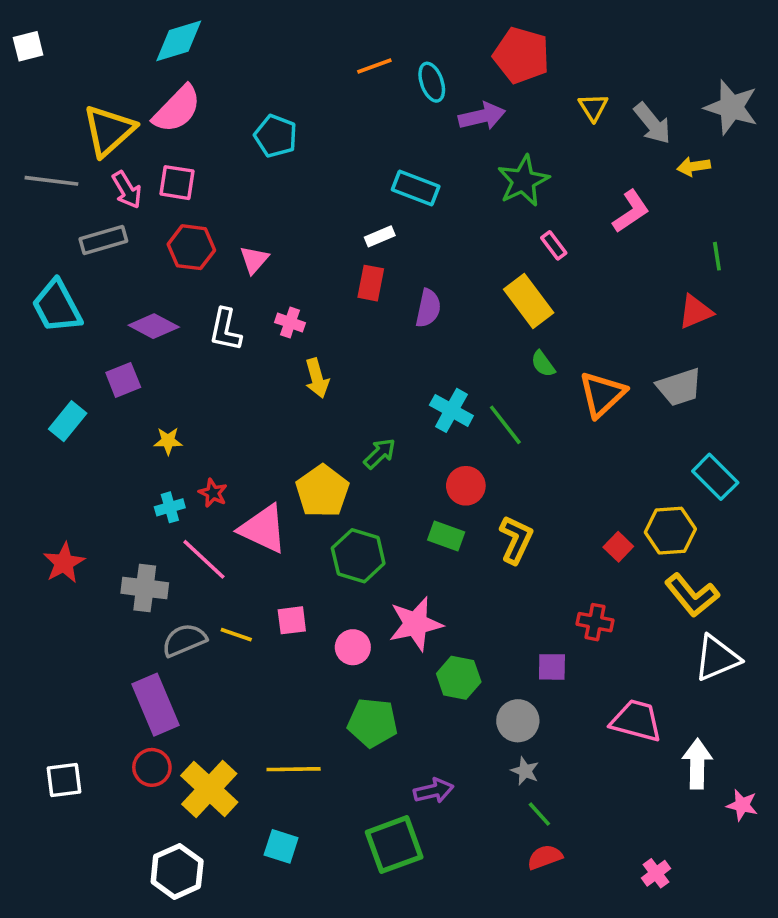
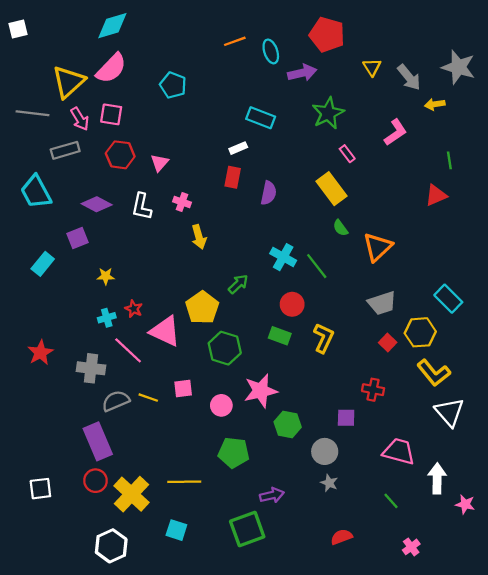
gray trapezoid: (679, 387) -> (382, 303), moved
white triangle: (717, 658) -> (449, 412), turned -48
green line: (539, 814) -> (391, 501), moved

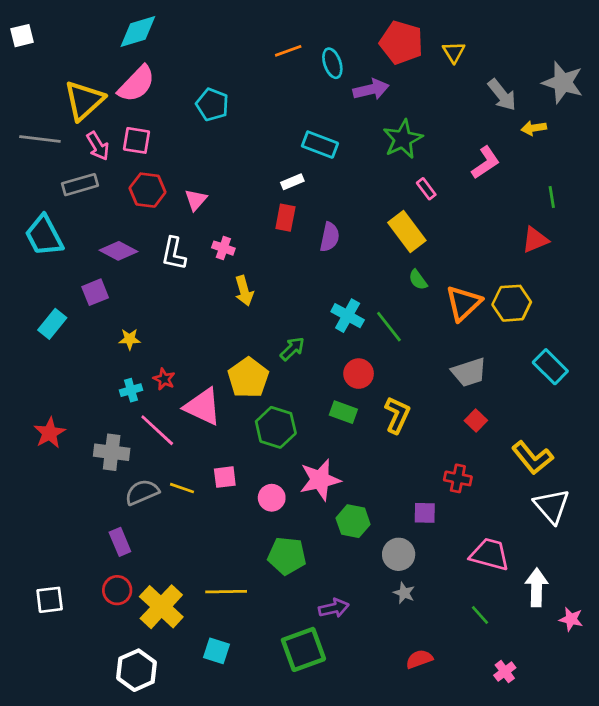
yellow triangle: (372, 67) -> (454, 52), moved
yellow hexagon: (420, 332) -> (512, 303), moved
purple rectangle: (98, 441) -> (120, 542), size x0.6

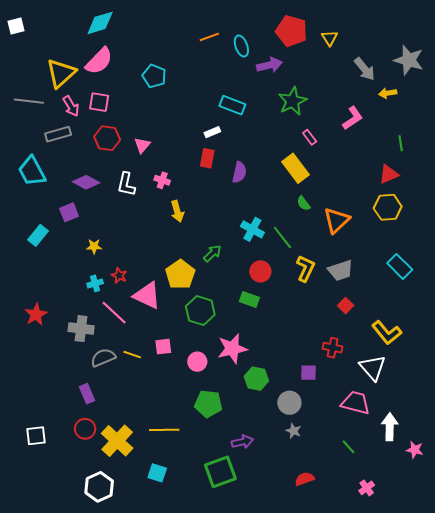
yellow hexagon: (512, 303) -> (388, 207), moved
yellow L-shape: (397, 415) -> (306, 268), moved
white triangle: (552, 506) -> (373, 368), moved

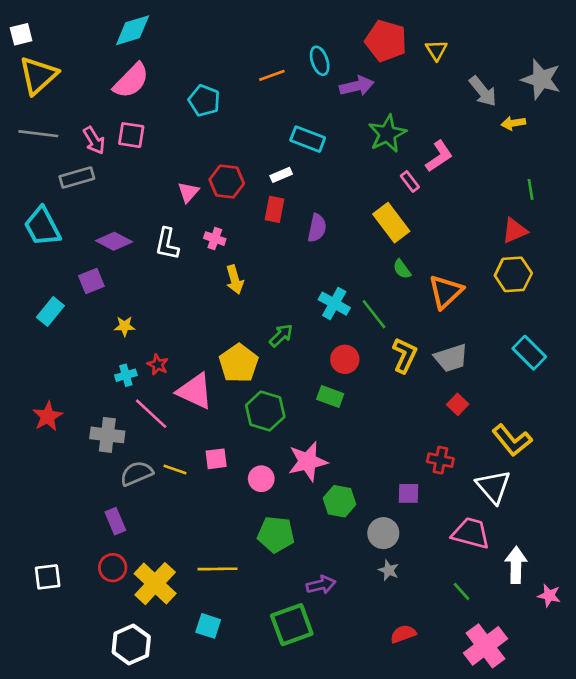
orange line: (209, 37) -> (272, 75), moved
yellow triangle: (61, 73) -> (38, 75), moved
pink L-shape: (353, 118) -> (439, 156), moved
red hexagon: (107, 138) -> (227, 182), moved
pink cross: (367, 488) -> (485, 646), size x2.0

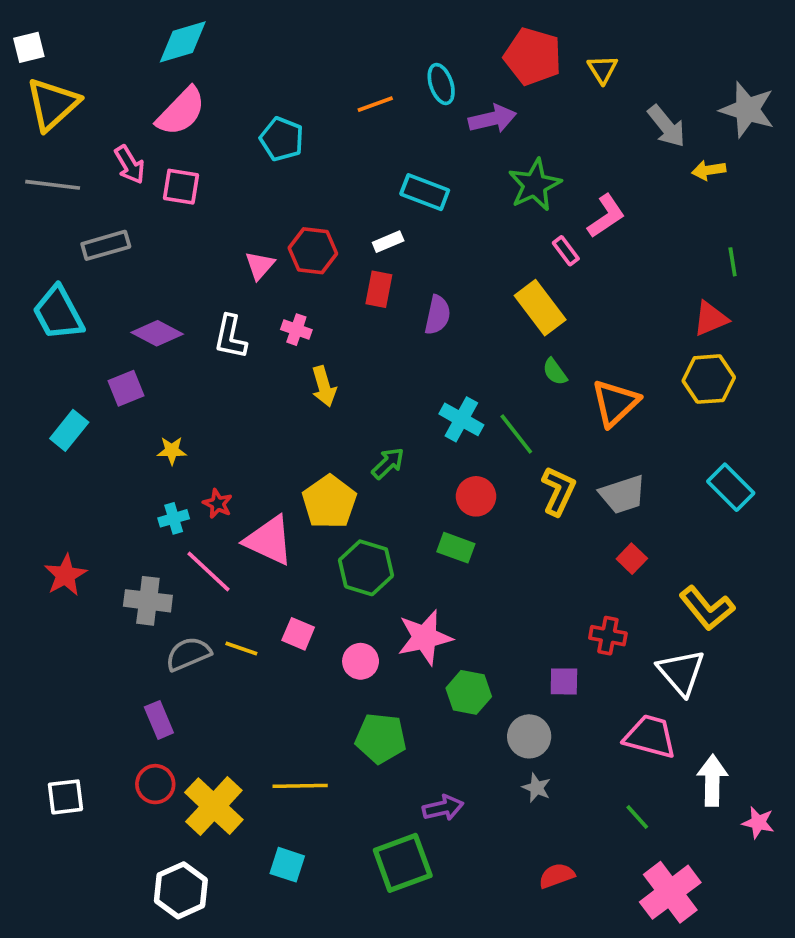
pink arrow: (94, 140) -> (130, 165), moved
pink square: (216, 459) -> (298, 634), turned 30

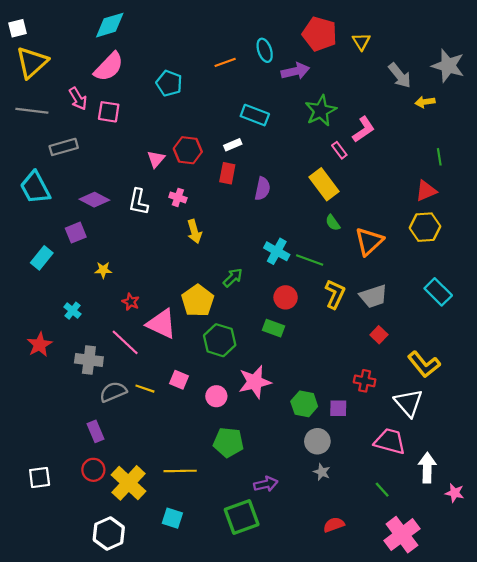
green line: (516, 434) -> (310, 260), turned -32
cyan cross: (174, 518) -> (72, 311), moved, turned -35
green hexagon: (469, 692) -> (304, 404), moved

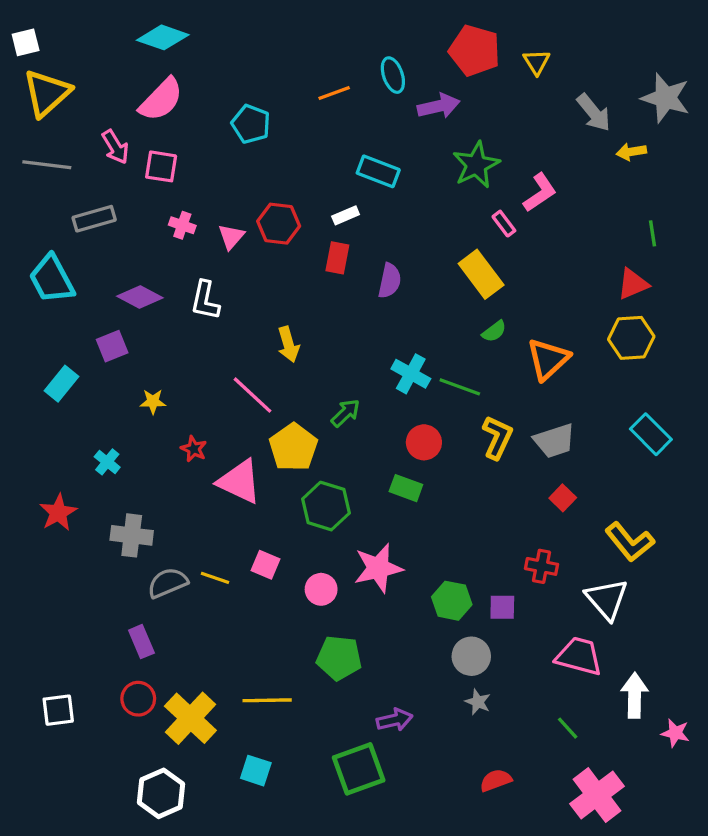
cyan diamond: (110, 25) -> (163, 37), turned 36
pink cross: (178, 197) -> (182, 225), moved
green semicircle: (333, 223) -> (494, 331), turned -91
pink line: (125, 342) -> (253, 395), moved

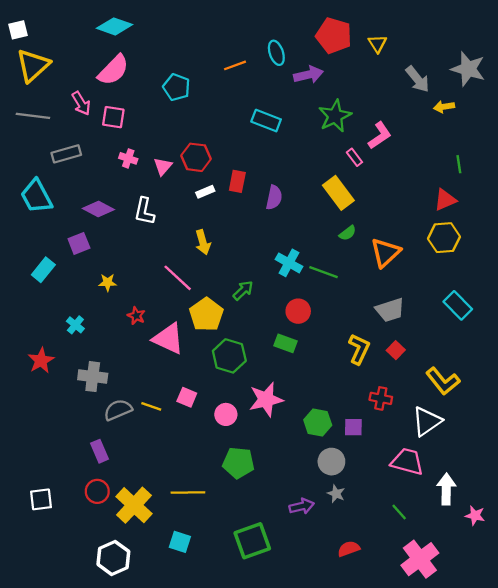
white rectangle: (346, 215) -> (205, 192), moved
yellow L-shape: (497, 437) -> (359, 349), moved
white triangle: (607, 599) -> (427, 421), turned 36
purple arrow: (395, 720) -> (302, 506), moved

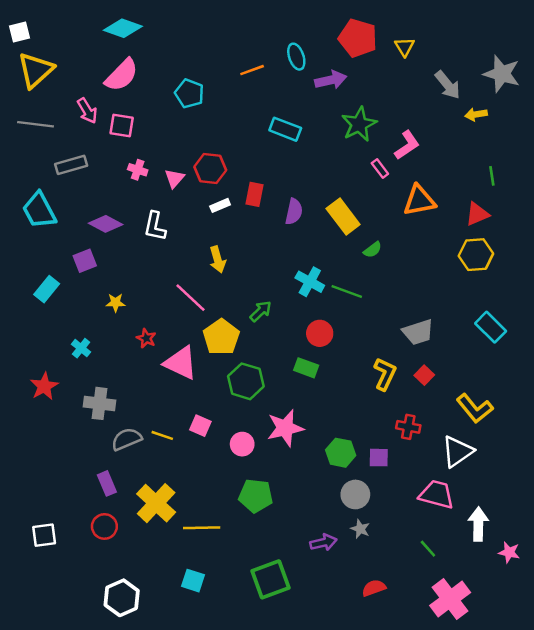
yellow rectangle: (338, 193) -> (343, 216), moved
orange triangle: (385, 253) -> (419, 201), moved, turned 32
yellow cross: (134, 505) -> (156, 503), moved

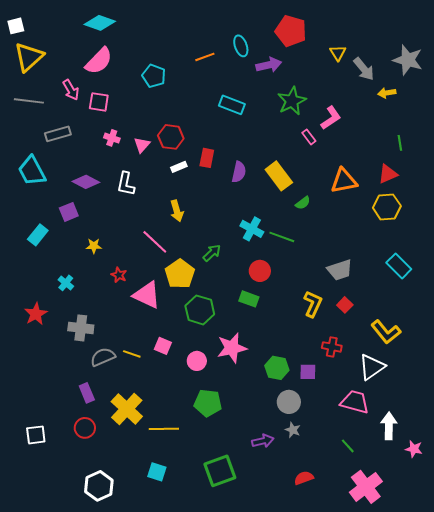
yellow triangle: (405, 47) -> (338, 53), moved
orange triangle: (419, 201) -> (344, 181), moved

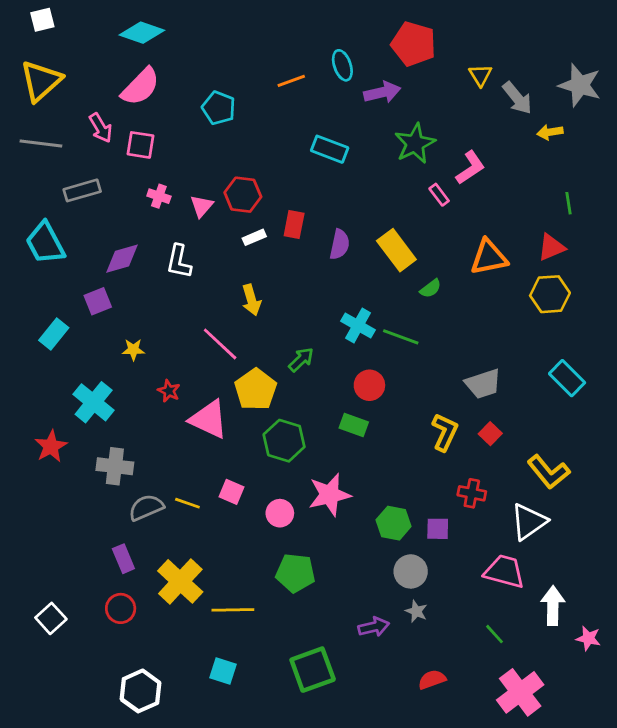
white square: (16, 26) -> (42, 20), moved
purple diamond: (86, 182) -> (122, 259), turned -44
cyan cross: (66, 283) -> (94, 402), size x1.8
white square: (36, 435) -> (51, 618), turned -35

